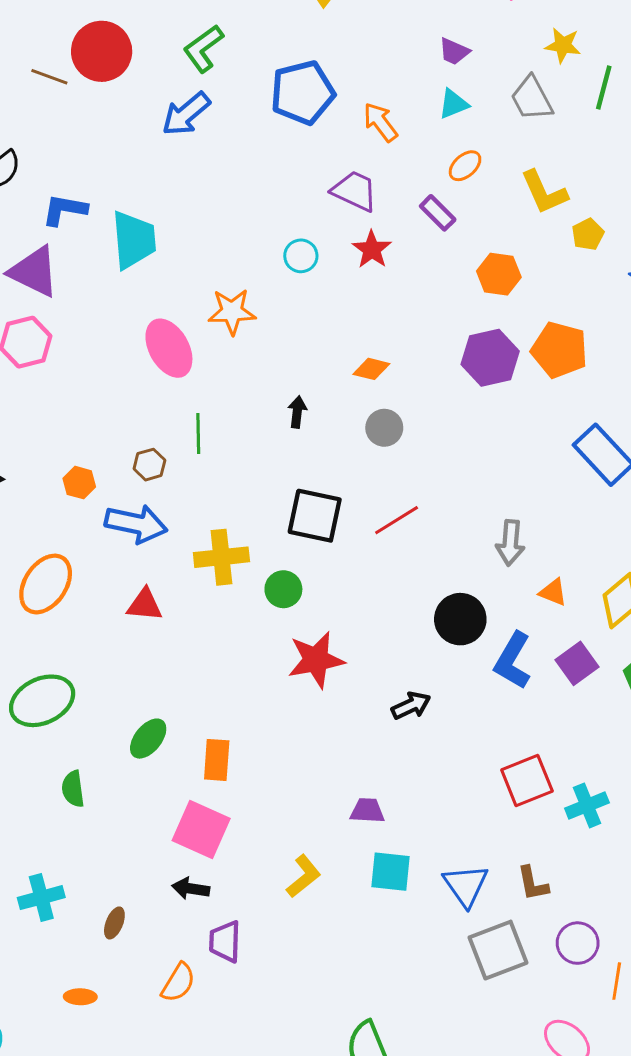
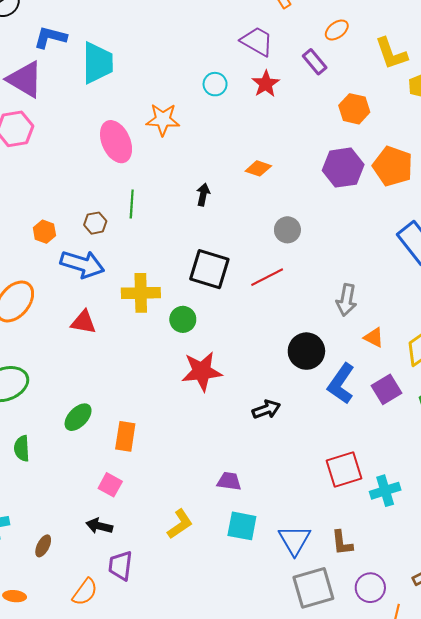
gray circle: (384, 428) -> (287, 230), moved
pink square: (201, 830) -> (110, 485), size x0.6

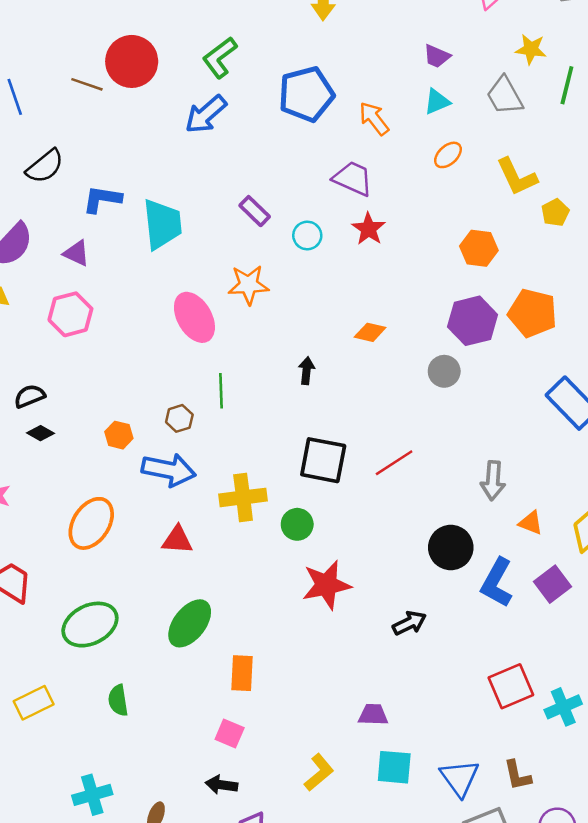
purple rectangle: (315, 62) -> (255, 211), moved
purple triangle: (25, 79) -> (76, 253), size x0.6
gray circle: (287, 230) -> (444, 371), moved
green ellipse: (78, 417) -> (190, 623), moved, size x1.4

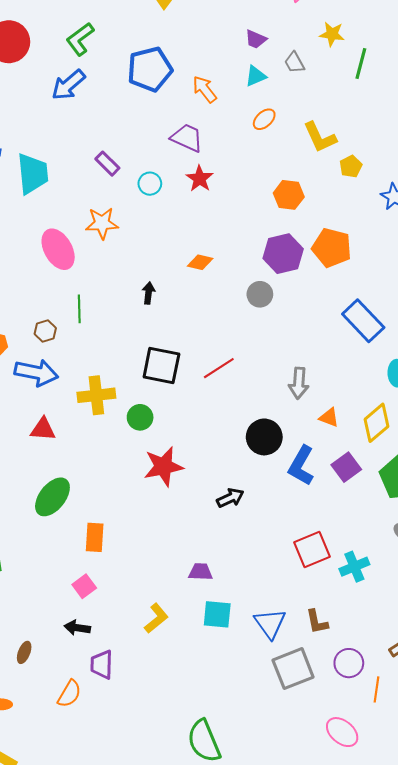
gray trapezoid: (505, 96) -> (294, 63), moved, size x0.7
pink square: (230, 734) -> (84, 586), turned 30

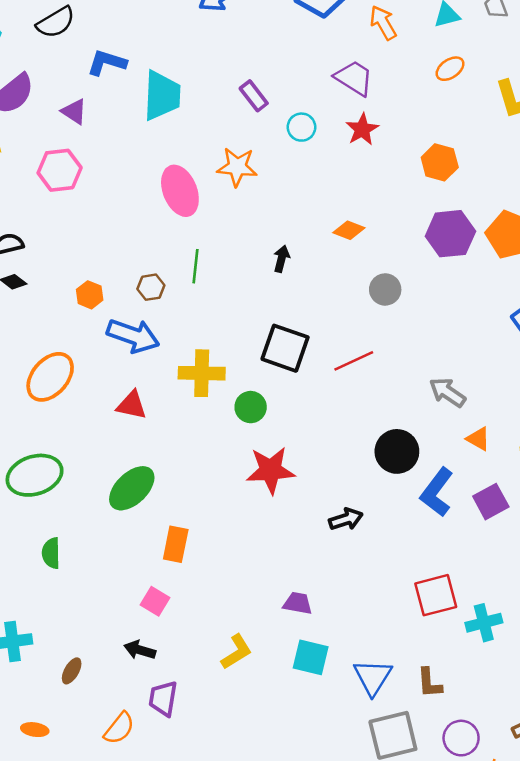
orange hexagon: (289, 195) -> (440, 162), moved
gray circle: (260, 294) -> (385, 289), moved
gray arrow: (299, 383) -> (447, 392), turned 112
pink square: (84, 586) -> (155, 601), turned -30

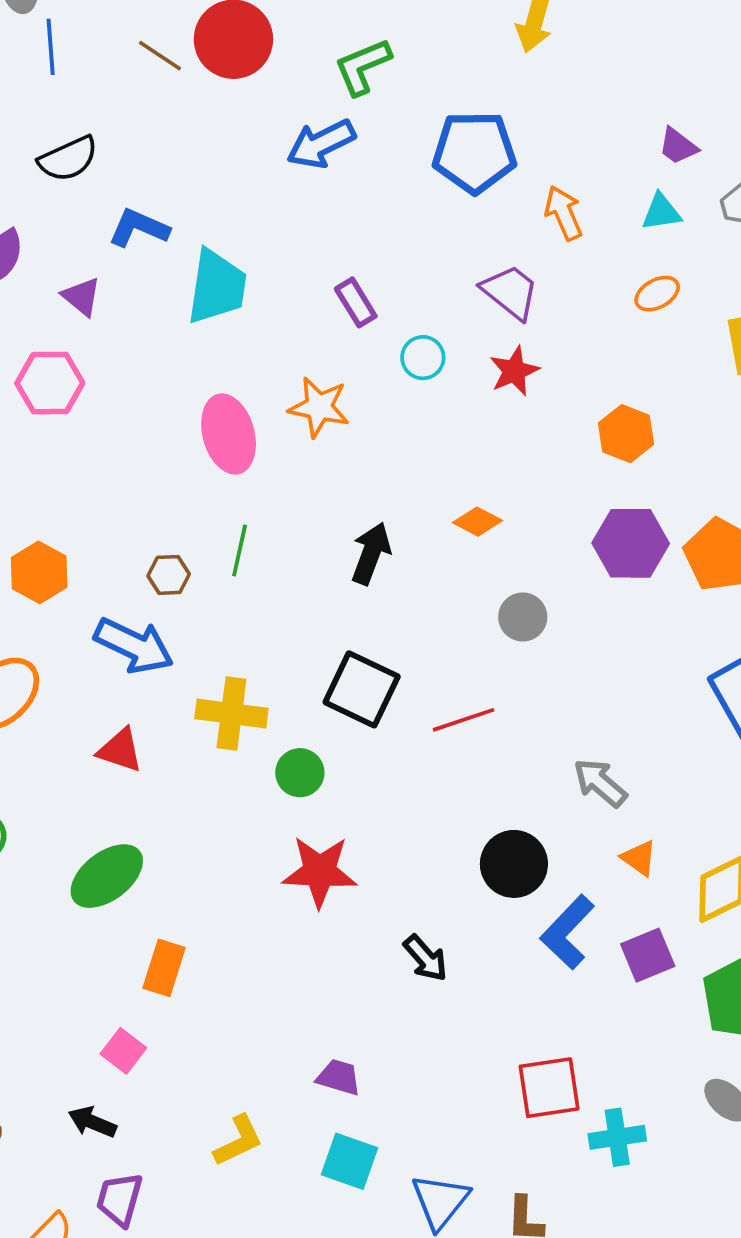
black arrow: (281, 259) -> (371, 553), size x1.5
orange hexagon: (90, 295) -> (39, 572), moved, size x1.4
black arrow: (346, 519) -> (426, 958), turned 60

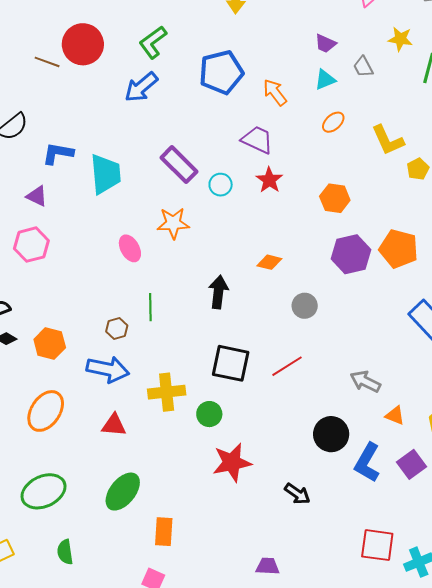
purple rectangle: (356, 302) -> (179, 165), size x1.5
pink ellipse: (229, 434) -> (130, 248), size x0.7
red square: (549, 1088) -> (377, 545), turned 30

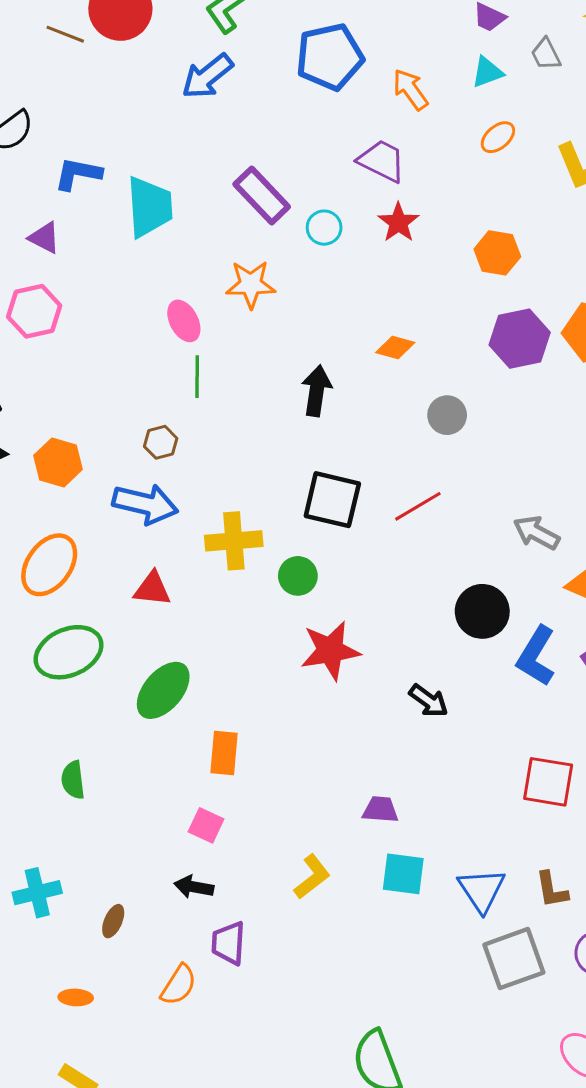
green line: (150, 307) -> (197, 377), moved
green ellipse: (44, 491) -> (69, 652), moved

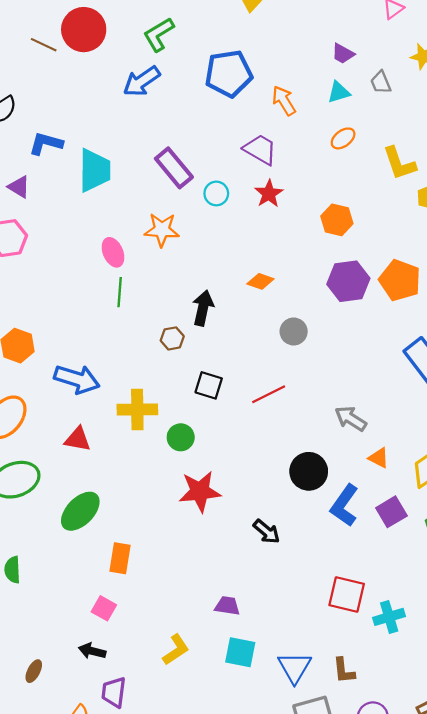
brown hexagon: (161, 442) -> (172, 338), moved
black square: (332, 500) -> (209, 385), size x0.7

